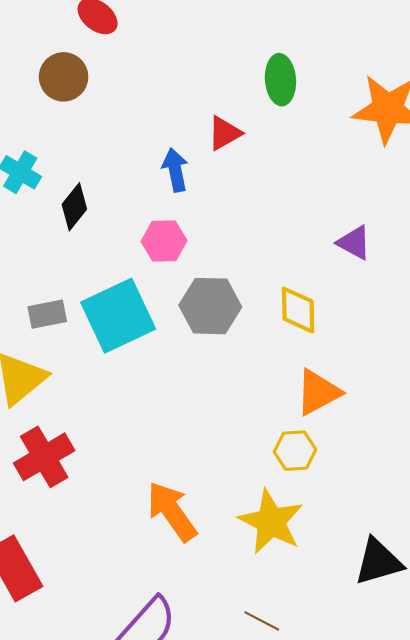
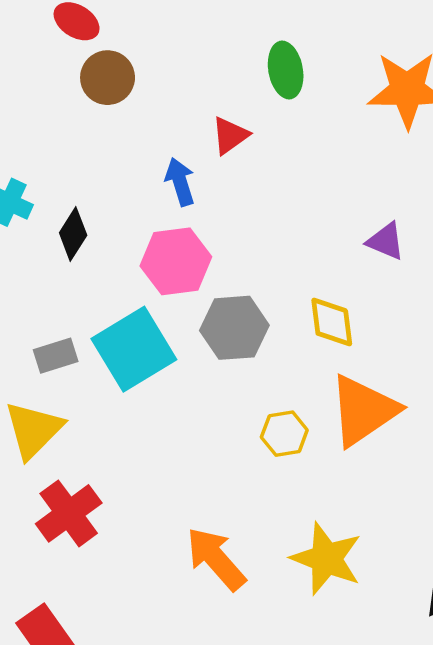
brown circle: (64, 77) -> (108, 78), moved
pink hexagon: (164, 241) -> (176, 261), size x1.4
orange triangle: (318, 392) -> (363, 410), size x1.4
yellow hexagon: (295, 451) -> (284, 434), moved

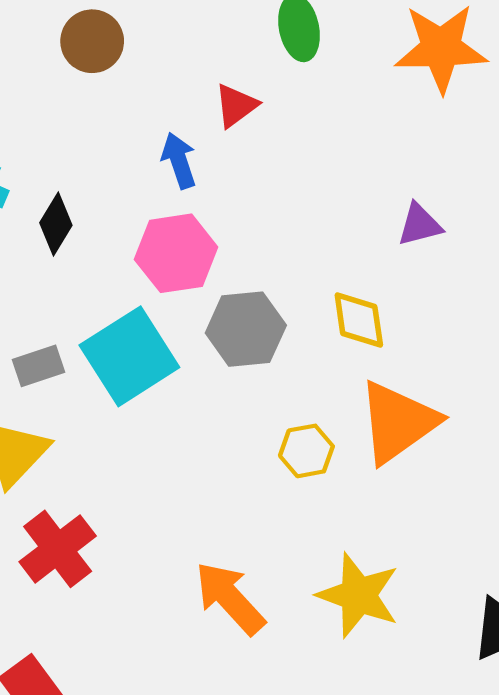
purple triangle: (386, 241) -> (420, 225), turned -36

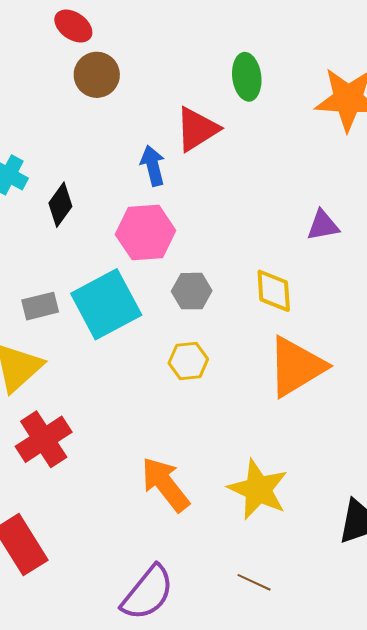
red triangle: (236, 105) -> (197, 129), size x1.4
gray hexagon: (246, 329) -> (192, 291), size x0.7
yellow hexagon: (306, 451) -> (188, 361), moved

